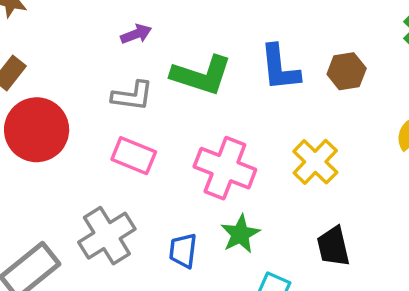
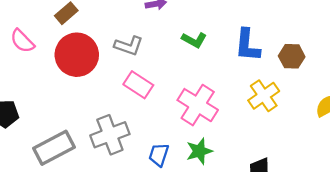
green L-shape: (201, 75) -> (194, 40), size x0.6
gray L-shape: (132, 96) -> (129, 46), moved
yellow cross: (315, 162) -> (264, 96), moved

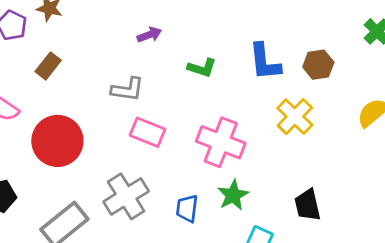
red circle: (77, 55) -> (57, 141), moved

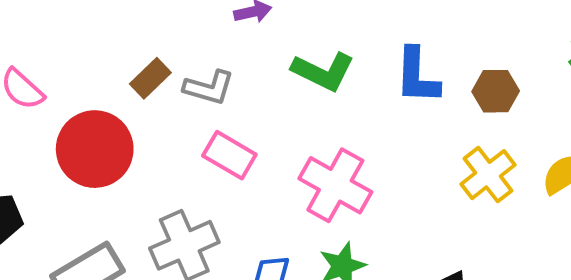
brown rectangle: (48, 66) -> (150, 78), moved
green L-shape: (202, 68) -> (323, 71), size x1.4
yellow cross: (295, 117) -> (488, 175), moved

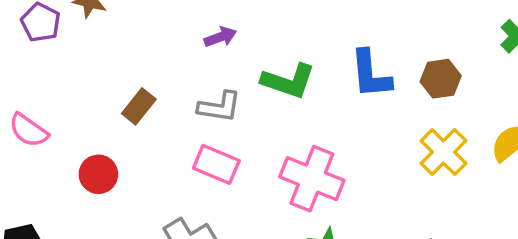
gray L-shape: (209, 88) -> (219, 107), moved
red circle: (95, 149) -> (98, 174), size x0.6

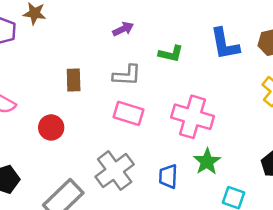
green L-shape: (288, 81) -> (171, 54), size x0.7
brown rectangle: (139, 106) -> (74, 80), turned -35

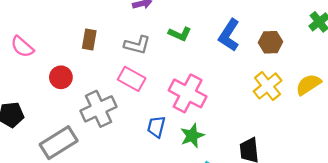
blue L-shape: (225, 44) -> (229, 35), turned 32
gray cross: (115, 171) -> (98, 109), moved
blue trapezoid: (168, 176) -> (156, 127), moved

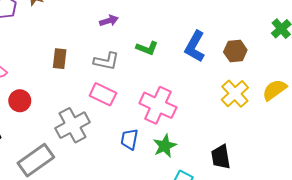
red circle: (61, 77) -> (20, 101), moved

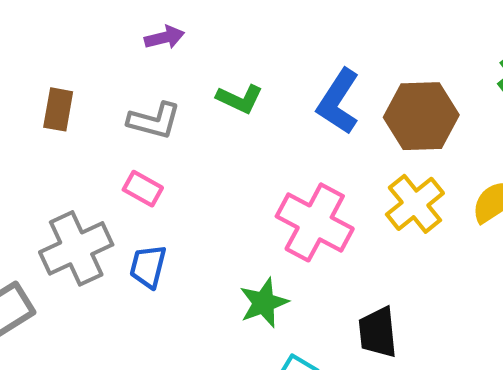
brown hexagon: (235, 51) -> (421, 116), size x1.5
pink rectangle: (103, 94) -> (143, 189), size x0.7
pink cross: (158, 105) -> (315, 222), moved
blue trapezoid: (129, 139) -> (148, 266), moved

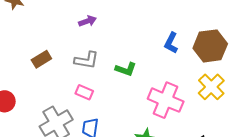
green L-shape: (240, 99) -> (126, 69), moved
blue L-shape: (338, 102) -> (171, 43), size x0.7
brown rectangle: (58, 109) -> (41, 59), turned 54

